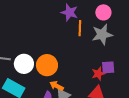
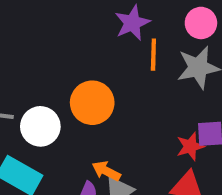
purple star: (69, 12) -> (132, 23), turned 30
orange circle: (47, 65) -> (92, 103), moved

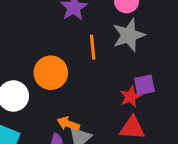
orange line: (153, 55) -> (93, 47), moved

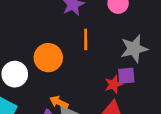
gray star: (129, 35) -> (134, 49), moved

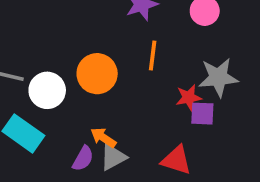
red star: (113, 84) -> (189, 98), moved

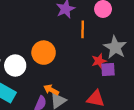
orange line: (153, 55) -> (83, 29), moved
gray star: (218, 77) -> (115, 47), turned -30

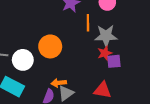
gray star: (115, 47) -> (106, 36), moved, turned -30
orange arrow: (51, 90) -> (59, 83), turned -32

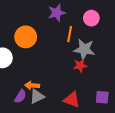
orange circle: (50, 46) -> (26, 37), moved
purple square: (114, 61) -> (102, 97), moved

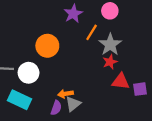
orange line: (70, 34) -> (92, 32), turned 35
gray star: (84, 49) -> (110, 44), turned -30
red triangle: (72, 100) -> (121, 81), moved

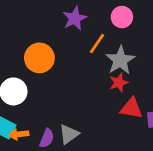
orange arrow: (66, 94) -> (19, 134), moved

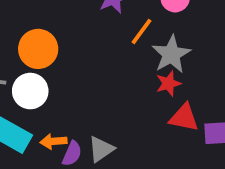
orange circle: (39, 58) -> (38, 49), moved
orange arrow: (19, 134) -> (53, 141), moved

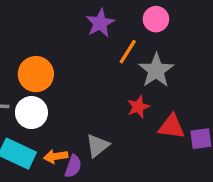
red star: (168, 84) -> (138, 107), moved
gray triangle: (101, 149) -> (98, 146), moved

